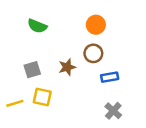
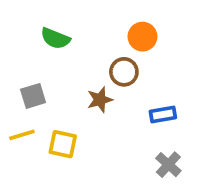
brown circle: (93, 53) -> (124, 72), moved
gray square: (32, 70) -> (33, 96), moved
yellow line: (15, 103) -> (22, 135), moved

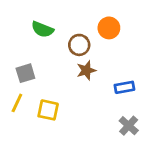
brown circle: (124, 72) -> (79, 45), moved
brown star: (100, 100) -> (86, 70), moved
yellow line: (22, 135) -> (17, 103), turned -48

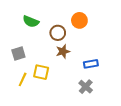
yellow line: (17, 103) -> (23, 79), moved
yellow square: (48, 110) -> (41, 72), moved
gray cross: (129, 126) -> (86, 87), moved

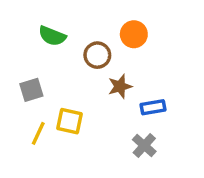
brown star: (63, 51) -> (120, 86), moved

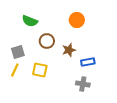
brown circle: (97, 55) -> (47, 41), moved
yellow line: (38, 133) -> (15, 70), moved
gray cross: (144, 145) -> (83, 84), turned -32

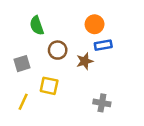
green semicircle: (30, 21) -> (37, 25), turned 49
blue rectangle: (88, 62) -> (103, 45), moved
yellow line: (15, 70) -> (23, 102), moved

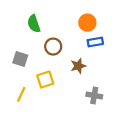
brown star: (85, 61) -> (78, 66), moved
gray square: (22, 64) -> (20, 59), turned 35
yellow square: (49, 86) -> (45, 80), turned -30

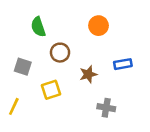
blue rectangle: (95, 42) -> (123, 64), moved
yellow line: (21, 94) -> (14, 106), moved

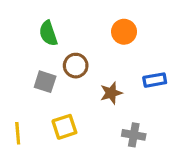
gray square: (23, 67) -> (45, 82), moved
yellow square: (51, 90) -> (64, 127), moved
yellow line: (14, 106) -> (18, 133), turned -30

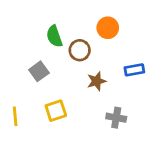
green semicircle: (48, 33) -> (54, 36), moved
brown circle: (76, 66) -> (80, 50), moved
gray square: (45, 82) -> (39, 71), turned 36

